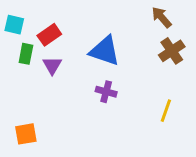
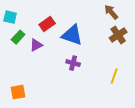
red rectangle: (49, 35) -> (47, 24), moved
green rectangle: (26, 54) -> (18, 37), turned 32
purple triangle: (52, 65) -> (36, 45), turned 32

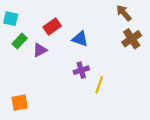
blue triangle: (72, 35) -> (80, 39), size x0.7
purple cross: (73, 63) -> (81, 70), turned -32
yellow line: (114, 76) -> (99, 85), moved

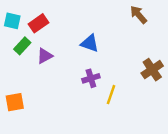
red rectangle: (52, 26) -> (38, 23), moved
brown cross: (132, 39) -> (152, 70), moved
orange square: (20, 103) -> (15, 102), moved

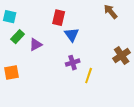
red rectangle: (38, 23) -> (59, 18), moved, turned -42
blue triangle: (90, 43) -> (72, 35), turned 35
orange square: (15, 102) -> (12, 73), moved

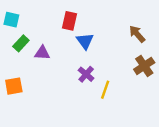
brown arrow: (111, 12) -> (137, 34), moved
purple triangle: (36, 45) -> (42, 53), turned 32
purple cross: (73, 63) -> (86, 74), turned -32

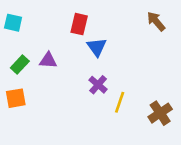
brown arrow: (137, 34) -> (156, 21), moved
green rectangle: (21, 43) -> (20, 64), moved
brown cross: (144, 66) -> (160, 113), moved

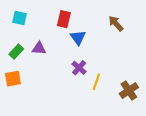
brown arrow: (156, 21) -> (116, 23), moved
cyan square: (13, 23) -> (19, 18), moved

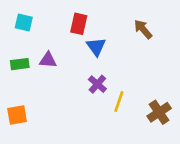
green rectangle: (16, 52) -> (20, 64), turned 40
orange square: (13, 79) -> (17, 115), moved

